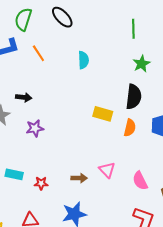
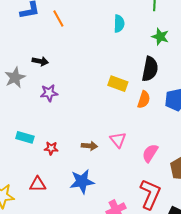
cyan semicircle: (83, 60) -> (119, 24), moved
green star: (142, 64) -> (160, 37), turned -30
pink semicircle: (140, 181) -> (150, 153), turned 54

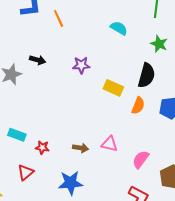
cyan semicircle: (119, 24) -> (119, 28), turned -66
purple star: (49, 93) -> (81, 65), moved
pink triangle: (118, 140) -> (109, 144), turned -42
red triangle: (38, 184) -> (26, 172), moved, turned -42

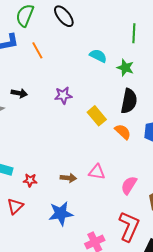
green star: (159, 44) -> (125, 68), moved
yellow rectangle: (113, 88) -> (97, 116), turned 30
orange semicircle: (138, 106) -> (123, 132), turned -66

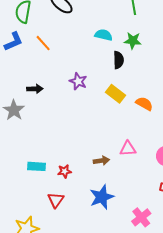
purple star: (63, 95) -> (78, 81), turned -30
black semicircle: (129, 101) -> (118, 60), moved, size x0.7

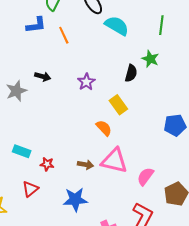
cyan semicircle: (104, 35) -> (117, 26), moved, size x1.4
orange semicircle: (144, 104) -> (104, 128), moved
pink triangle: (128, 149) -> (114, 161), size x1.6

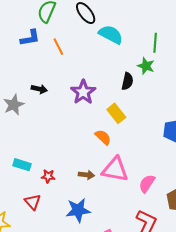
green line: (161, 25) -> (155, 43), moved
purple star: (86, 82) -> (83, 92), size x1.4
red triangle: (30, 189) -> (33, 202), turned -30

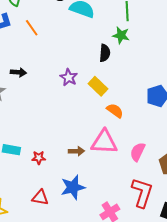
purple star: (83, 92) -> (69, 77), moved, size x0.7
orange semicircle: (103, 137) -> (115, 111), moved
red triangle: (33, 202) -> (40, 198), moved, turned -30

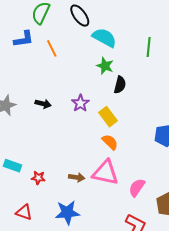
green star: (121, 35) -> (105, 66), moved
black arrow: (18, 72) -> (43, 104), moved
orange semicircle: (115, 111) -> (110, 142), moved
red triangle: (40, 198) -> (24, 212), moved

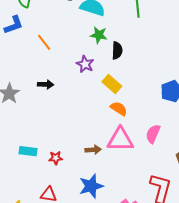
orange line: (52, 48) -> (44, 42), moved
purple star: (80, 103) -> (85, 64), moved
pink semicircle: (137, 188) -> (153, 134), moved

